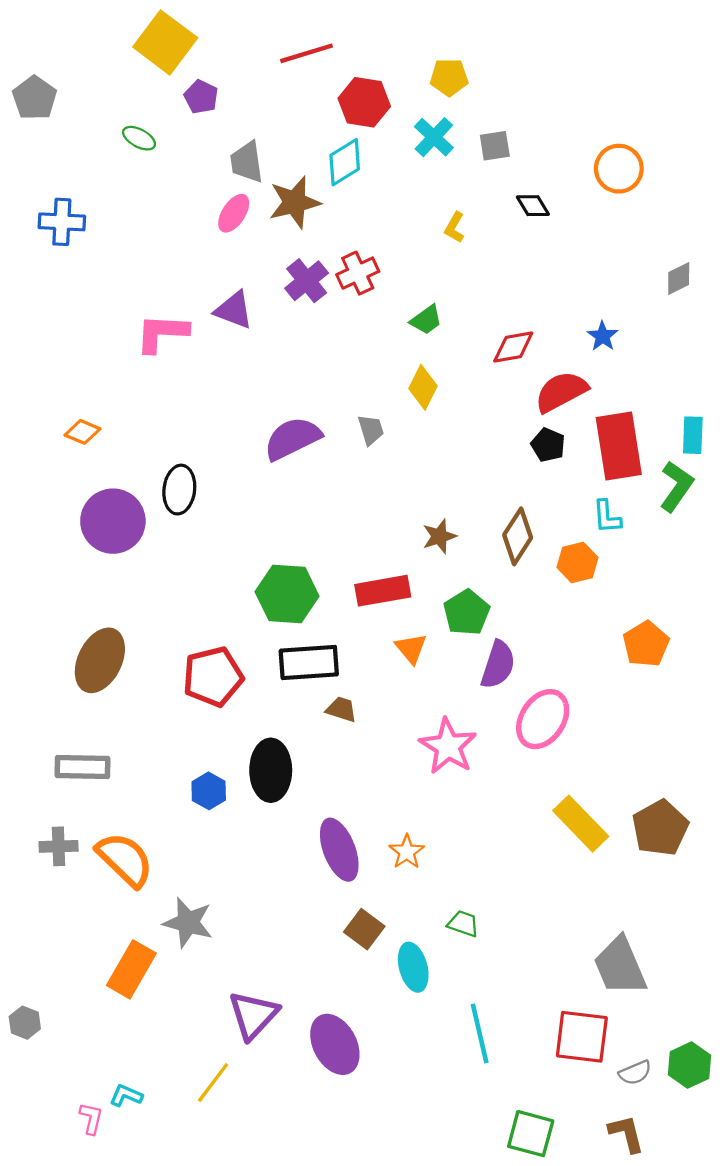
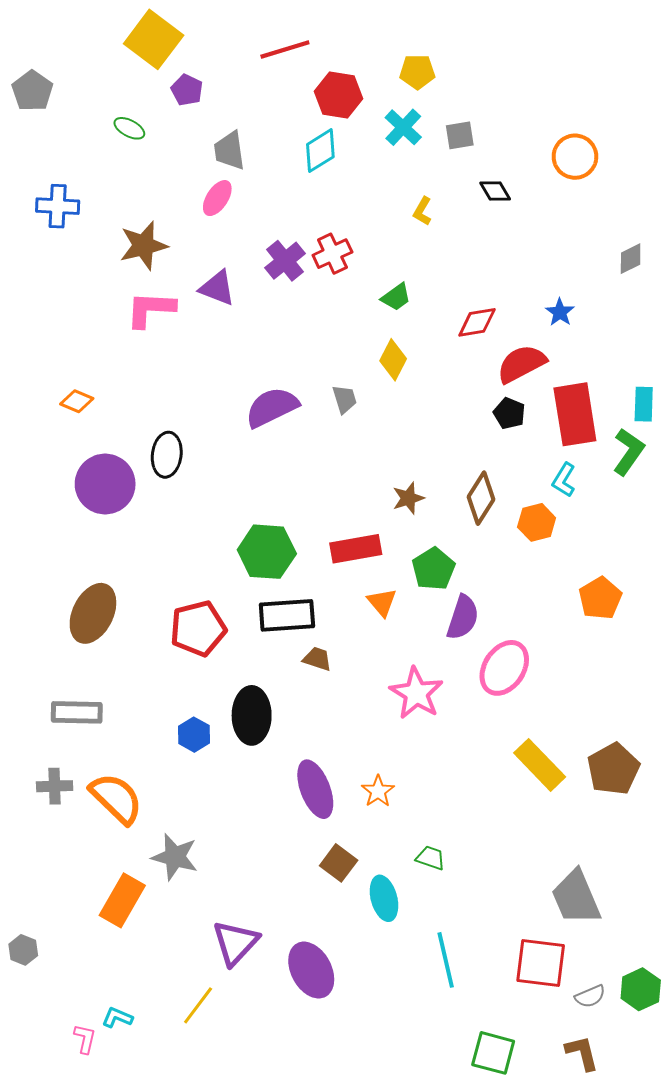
brown star: (295, 202) -> (143, 246), moved
cyan L-shape: (607, 517) -> (564, 480), turned 36

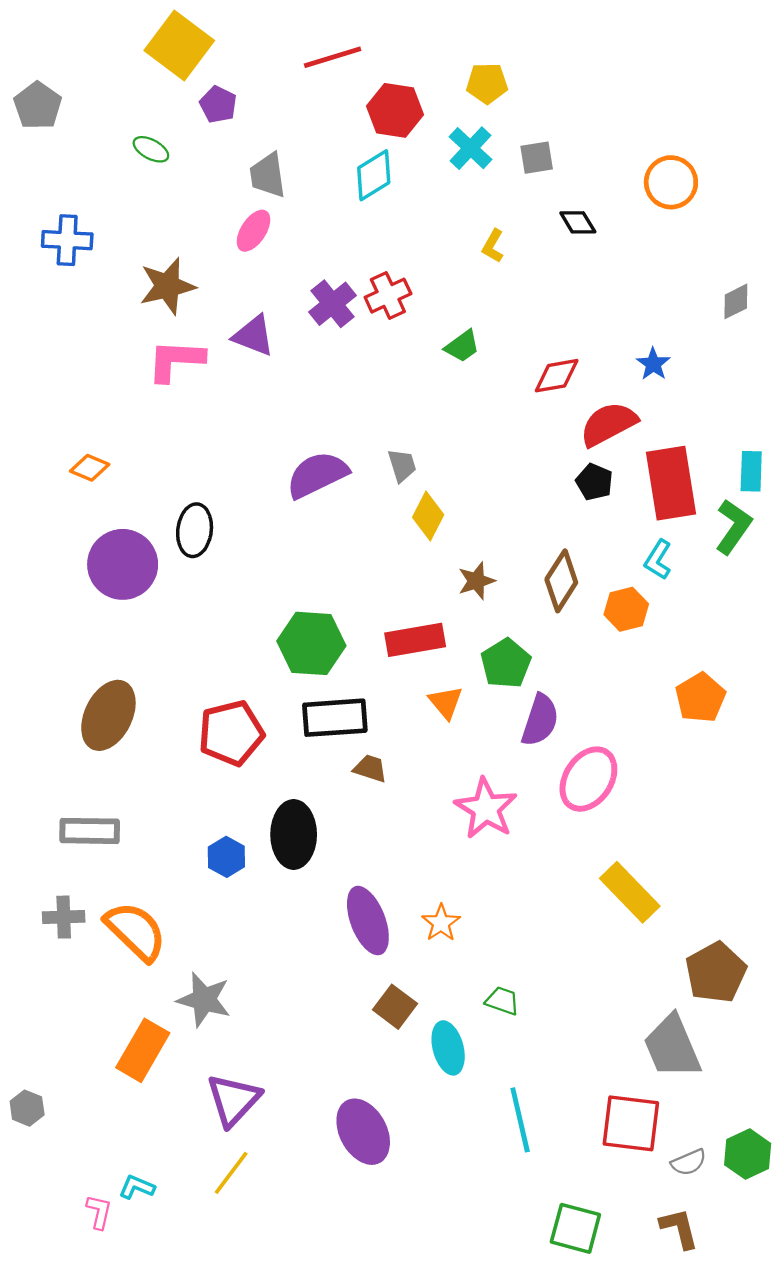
yellow diamond: (393, 360) -> (428, 516), moved
brown pentagon: (613, 769) -> (716, 972), moved
purple triangle: (235, 943) -> (233, 1100), moved

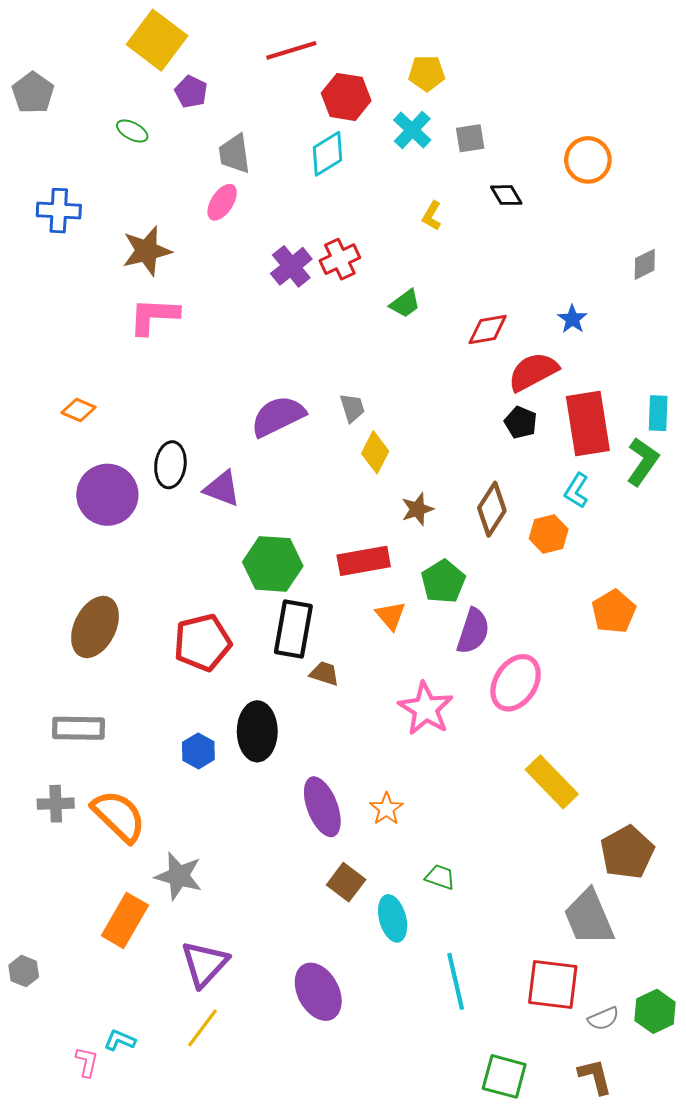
purple triangle: (254, 336) -> (222, 489), moved
black rectangle: (335, 718) -> (293, 629), turned -76

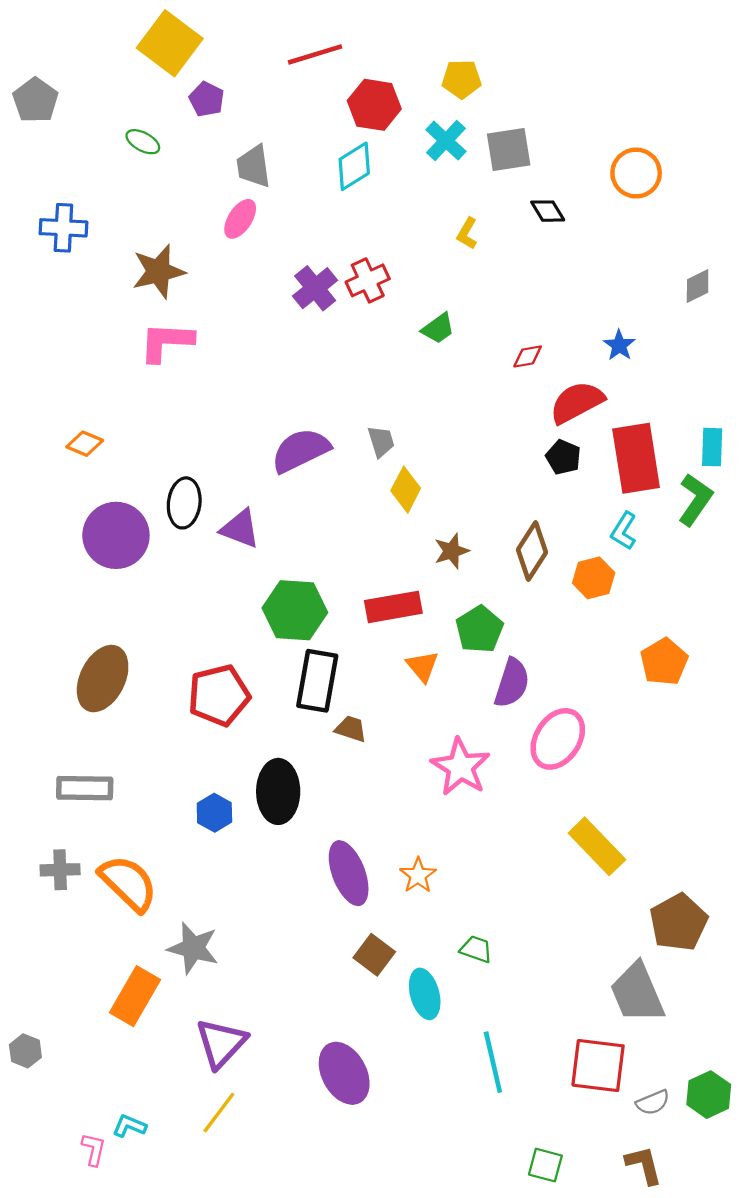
gray square: (470, 138) -> (509, 150), size x1.4
red diamond: (488, 329) -> (528, 356), size x0.7
green square: (504, 1076) -> (545, 1165), size x0.7

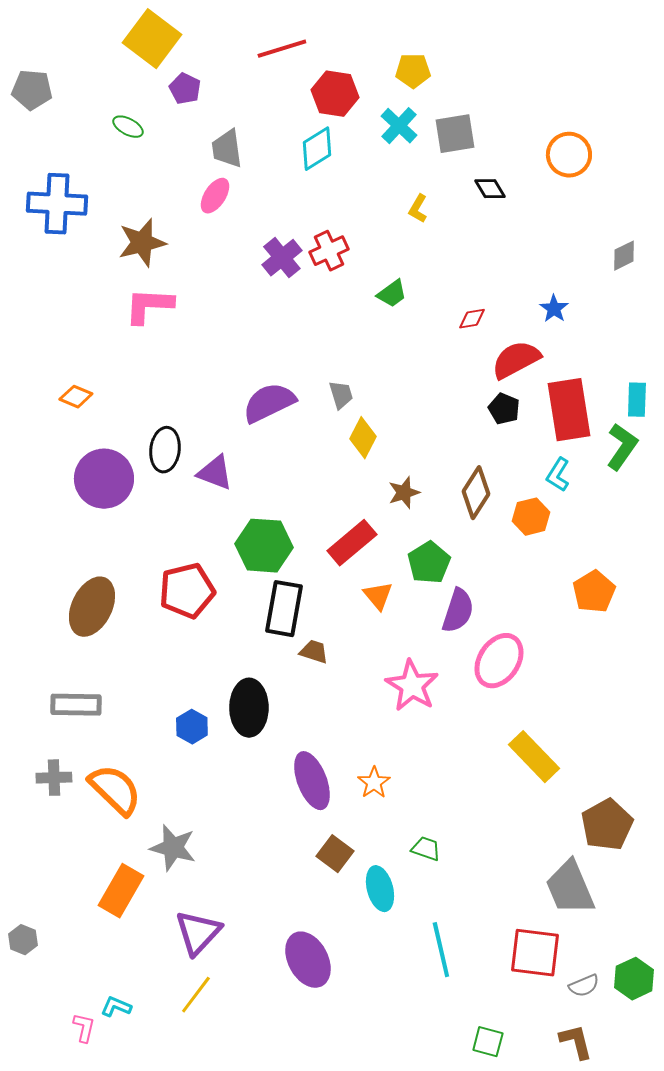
gray pentagon: (35, 100) -> (32, 90), turned -30
blue cross: (63, 228) -> (57, 204), size x1.4
red rectangle: (393, 607) -> (352, 543), turned -30
red pentagon: (219, 695) -> (187, 591), moved

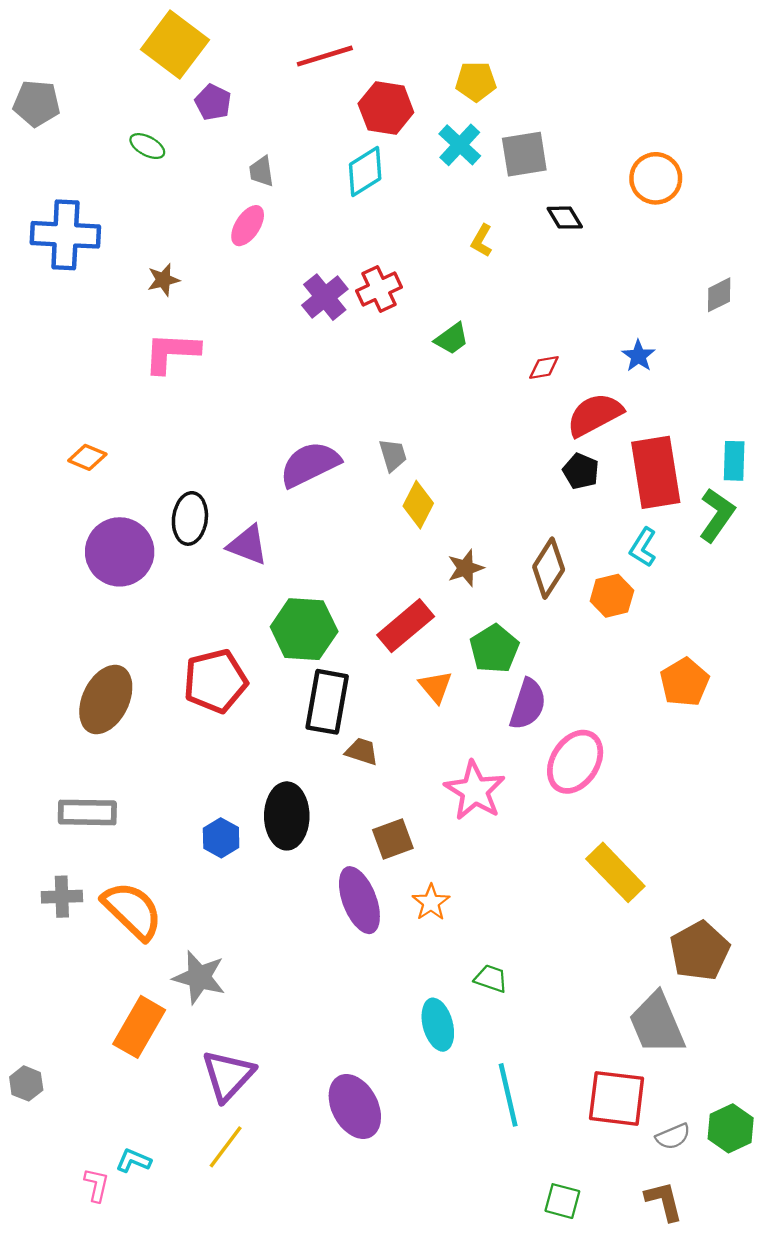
gray trapezoid: (227, 149) -> (261, 171), size x0.7
brown star: (142, 243) -> (163, 280), size x0.6
brown square: (335, 854) -> (393, 839), moved, turned 33

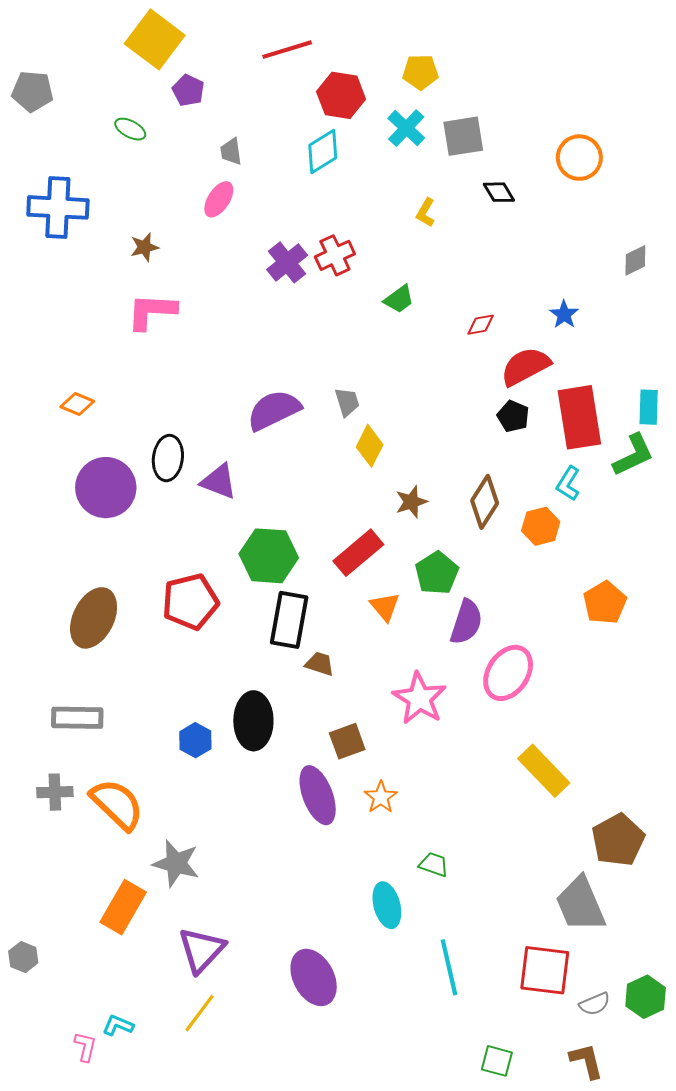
green L-shape: (717, 515) -> (633, 455), turned 30

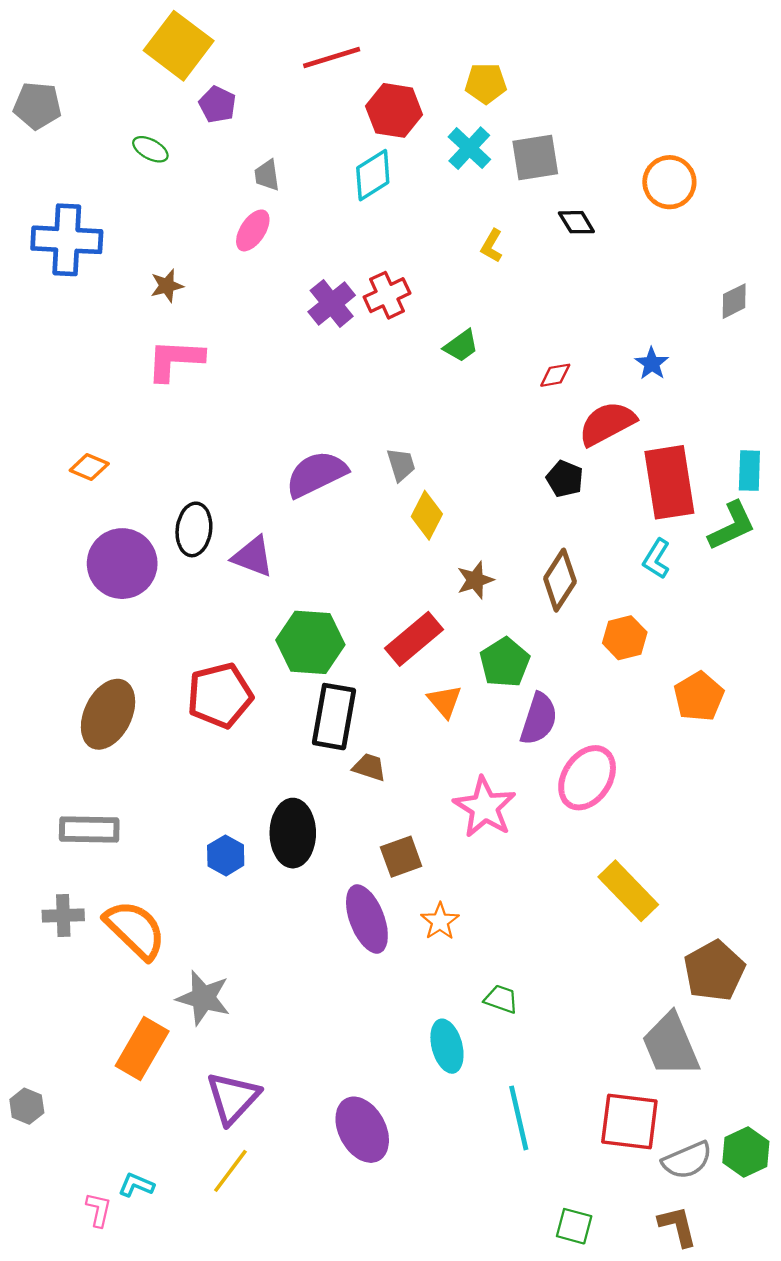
black pentagon: (513, 416) -> (565, 479), moved
orange hexagon: (541, 526) -> (625, 638), moved
gray semicircle: (595, 1004) -> (687, 1160), size x1.4

